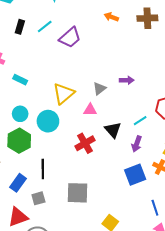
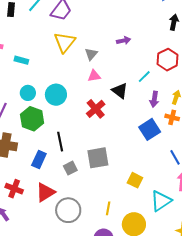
gray triangle: (99, 89) -> (91, 54), moved
yellow triangle: (64, 93) -> (65, 42), moved
purple arrow: (137, 144) -> (154, 99), moved
gray square: (38, 198) -> (70, 168), moved

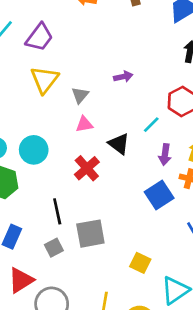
black line: (60, 142) -> (57, 211), moved

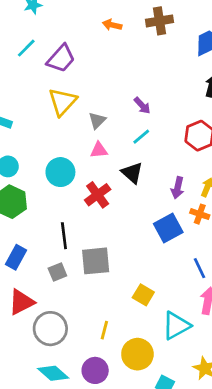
purple arrow: (123, 77) -> (142, 106), turned 54
cyan line: (151, 125) -> (141, 137), moved
cyan circle: (34, 150) -> (60, 172), moved

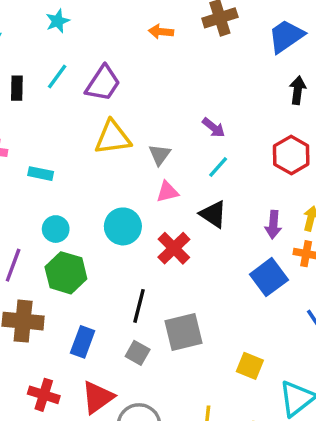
yellow triangle: (62, 102) -> (113, 138), turned 48
black line: (64, 236) -> (139, 306), turned 30
gray square: (57, 272) -> (138, 353), turned -30

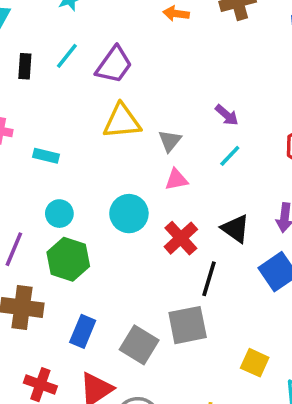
black triangle: (213, 214) -> (235, 229), moved
black line: (139, 306) -> (209, 279), moved
gray square: (138, 353) -> (139, 345), size x1.5

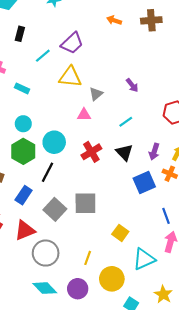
cyan line: (67, 56) -> (43, 56), moved
cyan line: (230, 156) -> (126, 122), moved
pink triangle: (176, 180) -> (84, 115), moved
cyan circle: (129, 214) -> (54, 142), moved
black line: (209, 279) -> (47, 172), moved

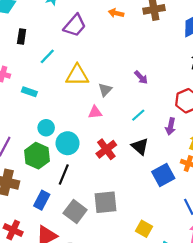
purple trapezoid: (72, 43) -> (75, 25), moved
cyan circle: (23, 124) -> (46, 128), moved
purple arrow: (154, 152) -> (171, 126), moved

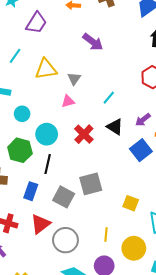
purple arrow: (141, 77) -> (93, 42), moved, size x1.5
purple arrow: (171, 126) -> (143, 120), moved, turned 49
cyan circle: (46, 128) -> (22, 114), moved

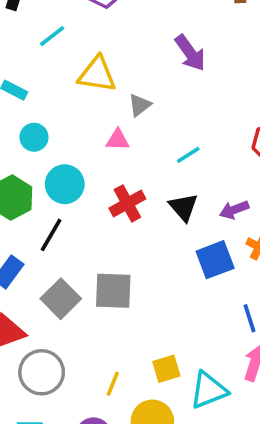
yellow square: (131, 203) -> (166, 369), moved, turned 35

